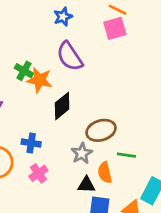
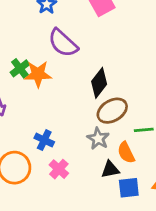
green cross: (24, 71) -> (20, 68), turned 36
black diamond: (62, 106) -> (99, 83), moved
blue cross: (31, 143) -> (44, 140), turned 30

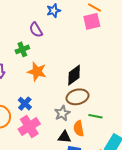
purple semicircle: (63, 43) -> (36, 30), moved, size x0.7
orange star: (38, 74) -> (37, 72), moved
pink cross: (59, 169) -> (29, 126), size x1.5

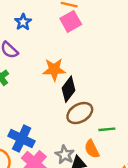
orange star: (37, 72) -> (54, 70), moved
blue cross: (25, 104) -> (22, 139), size x1.5
gray star: (62, 113) -> (65, 155), moved

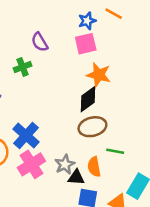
pink square: (71, 21) -> (86, 44), moved
blue star: (23, 22) -> (87, 21), moved
orange star: (54, 70) -> (99, 75), moved

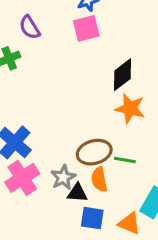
orange star: (99, 75) -> (130, 108), moved
black diamond: (88, 99) -> (123, 75), moved
brown ellipse: (92, 127) -> (94, 152), moved

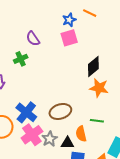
brown ellipse: (94, 152) -> (60, 111), moved
gray star: (63, 177) -> (50, 139), moved

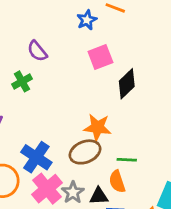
pink square: (69, 38) -> (100, 57), moved
orange star: (99, 88) -> (97, 127), moved
green line: (97, 121) -> (127, 160), moved

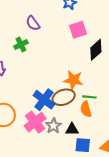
blue cross: (36, 157) -> (44, 100), moved
green line: (127, 160) -> (89, 97), moved
orange semicircle: (117, 181) -> (86, 109), moved

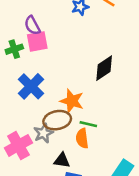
pink square: (78, 30) -> (37, 42), moved
blue cross: (44, 100) -> (31, 86), moved
gray star: (54, 126) -> (43, 133), moved

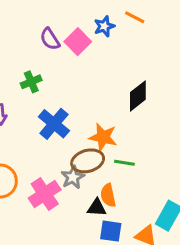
purple semicircle: (32, 25) -> (50, 39), moved
pink square: (37, 42) -> (78, 42), moved, turned -30
orange semicircle: (82, 138) -> (108, 195), moved

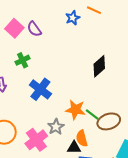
pink square: (78, 42) -> (14, 28), moved
orange star: (103, 137) -> (75, 110), moved
brown ellipse: (88, 161) -> (109, 121), moved
green line: (124, 163) -> (92, 114), turned 32

